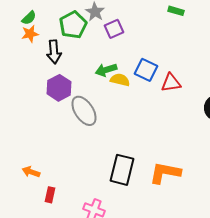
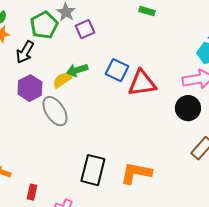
black arrow: (54, 52) -> (25, 52), turned 35
yellow semicircle: (120, 80) -> (62, 80), moved, turned -48
red triangle: (171, 83) -> (142, 83), size x1.4
red rectangle: (50, 195) -> (32, 192), moved

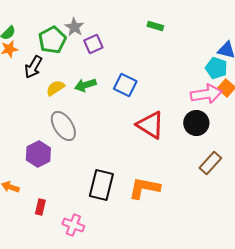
yellow semicircle: (62, 80) -> (55, 88), moved
red triangle: (142, 83) -> (150, 125), moved, turned 40
purple hexagon: (30, 88) -> (38, 154), moved

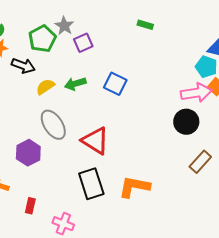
black arrow: (33, 67) -> (23, 66), turned -100
red triangle: (150, 125) -> (95, 141), moved
black rectangle: (101, 185) -> (91, 184), turned -32

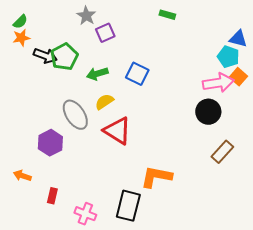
green pentagon: (42, 39) -> (64, 57), moved
yellow semicircle: (45, 87) -> (104, 102), moved
black rectangle: (91, 184) -> (128, 206), moved, turned 32

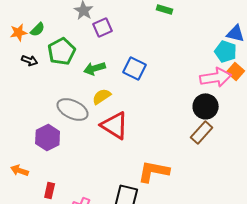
green semicircle: (20, 22) -> (38, 29), moved
black arrow: (45, 56) -> (30, 60), moved, size x0.7
gray ellipse: (75, 115) -> (73, 109), turned -32
brown rectangle: (222, 152) -> (202, 132), moved

